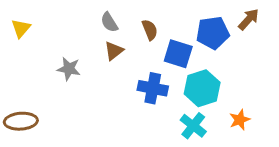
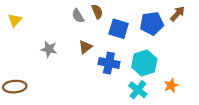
brown semicircle: (150, 30) -> (97, 12), moved
brown triangle: (114, 51) -> (85, 47), moved
blue square: (178, 54) -> (119, 29), moved

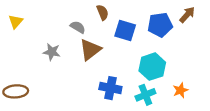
gray semicircle: (78, 16) -> (78, 27), moved, turned 152
brown triangle: (85, 47) -> (90, 50), size x1.5
blue cross: (109, 63) -> (110, 88), moved
cyan cross: (138, 90) -> (145, 95), turned 30

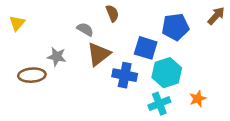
brown arrow: (187, 15) -> (216, 16), moved
blue square: (125, 30) -> (146, 48), moved
blue cross: (110, 88) -> (125, 75), moved
brown ellipse: (16, 91) -> (32, 75), moved

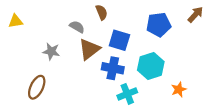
yellow triangle: (17, 23) -> (15, 21), turned 40
blue square: (146, 48) -> (119, 40), moved
brown ellipse: (32, 75) -> (37, 87), moved, turned -60
cyan cross: (159, 104) -> (127, 94), moved

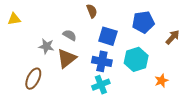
brown arrow: (196, 15) -> (173, 37), moved
gray semicircle: (77, 27) -> (70, 35), moved
brown triangle: (89, 49) -> (67, 58), moved
cyan cross: (127, 94) -> (101, 85), moved

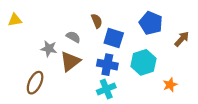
brown semicircle: (92, 11) -> (97, 21), moved
blue pentagon: (143, 22) -> (151, 23), turned 30

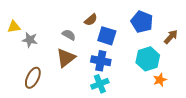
yellow triangle: (15, 20) -> (14, 27), moved
brown semicircle: (97, 21) -> (91, 20), turned 72
gray star: (49, 49) -> (30, 40), moved
cyan hexagon: (143, 62) -> (148, 59), moved

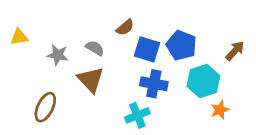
blue pentagon: (142, 22) -> (181, 45), moved
gray star: (30, 40) -> (58, 55), moved
brown triangle: (66, 58) -> (91, 80), turned -35
blue cross: (101, 61) -> (154, 84), moved

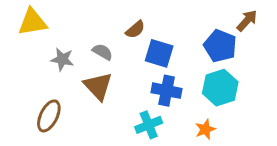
yellow triangle: (19, 37) -> (32, 22), moved, size x1.5
blue pentagon: (181, 45) -> (220, 46), moved
brown arrow: (235, 51) -> (247, 21), moved
orange star: (220, 110) -> (205, 129), moved

